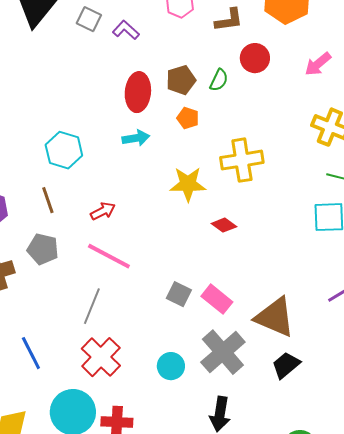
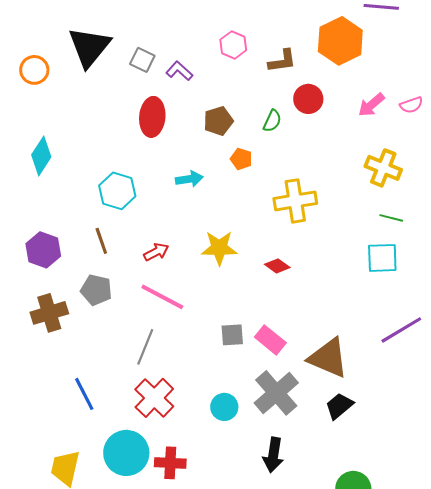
brown pentagon: (181, 80) -> (218, 121), moved
red ellipse: (138, 92) -> (152, 117), moved
yellow star: (188, 184) -> (219, 248), moved
gray square: (179, 294) -> (232, 335), turned -30

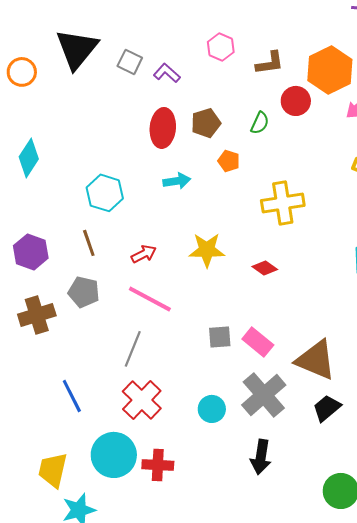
orange hexagon: (340, 41) -> (330, 70), moved
red ellipse: (152, 117) -> (163, 128), moved

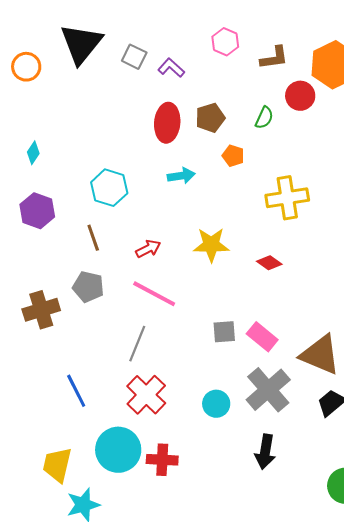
cyan diamond: (29, 158) -> (33, 153), size x0.6
purple hexagon: (31, 252) -> (37, 211), moved

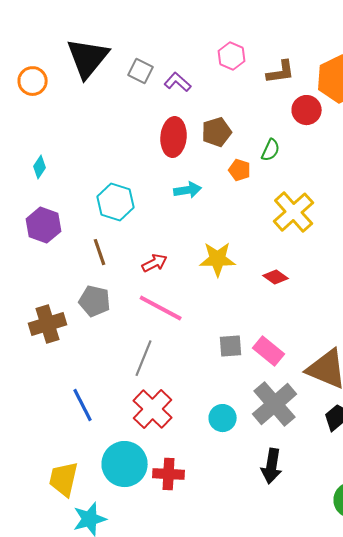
green semicircle: (264, 118) -> (271, 150), moved
yellow cross: (287, 198) -> (294, 212), turned -33

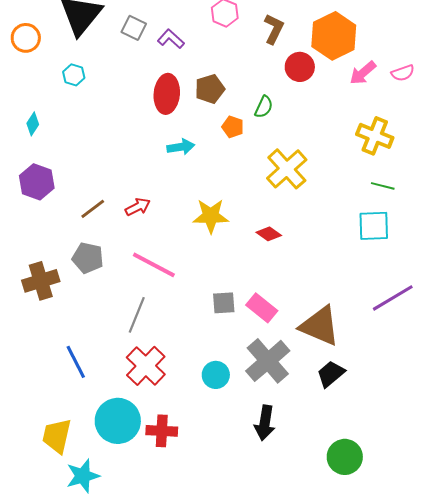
brown L-shape: (281, 72) -> (274, 29), turned -56
cyan hexagon: (116, 202) -> (74, 75), moved, size x0.6
brown line: (100, 252) -> (93, 209), turned 72
red arrow: (155, 263) -> (138, 207), moved

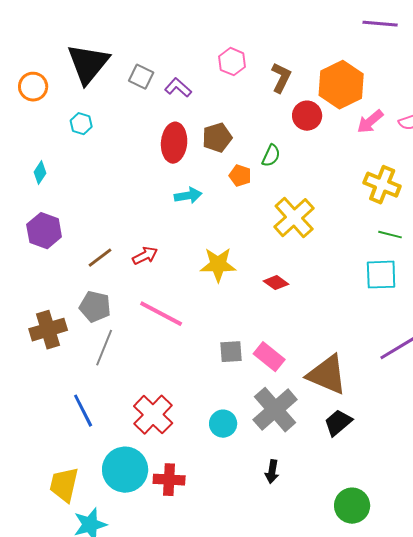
gray line: (137, 315) -> (104, 348), moved
black arrow: (265, 423) -> (272, 472), size x0.7

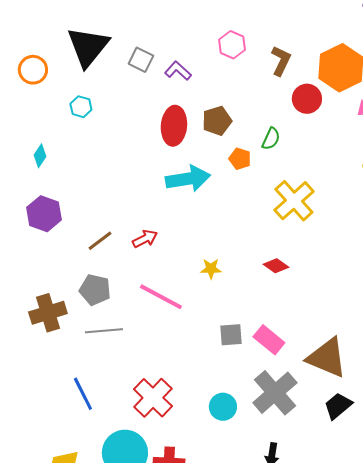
cyan arrow: (188, 196) -> (188, 179), size x1.6
yellow star: (218, 265) -> (211, 269), moved, size x0.6
gray line: (104, 348) -> (104, 331), turned 63

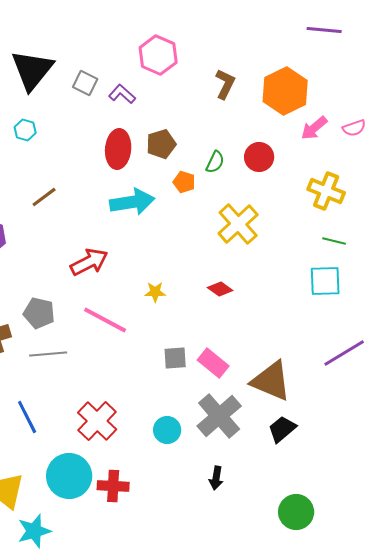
pink hexagon: (232, 45) -> (158, 55), moved, size x1.4
red circle: (307, 99) -> (259, 157), moved
red arrow: (145, 239) -> (89, 262), size x1.5
brown line: (100, 241) -> (44, 197), moved

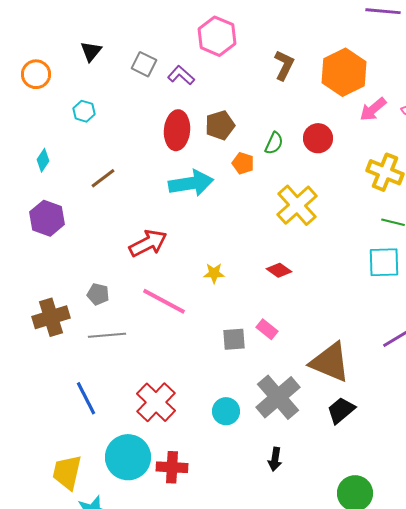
black triangle: (32, 70) -> (91, 51), size x0.5
gray pentagon: (39, 313) -> (98, 294), size x0.7
pink rectangle: (213, 363) -> (267, 329), moved, size x0.7

